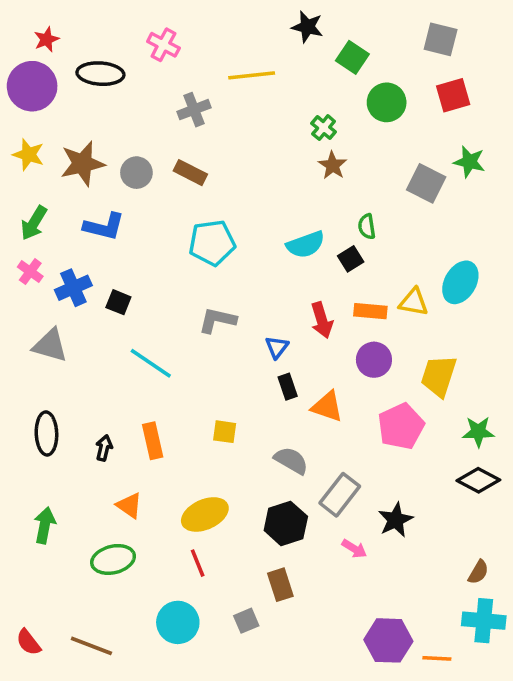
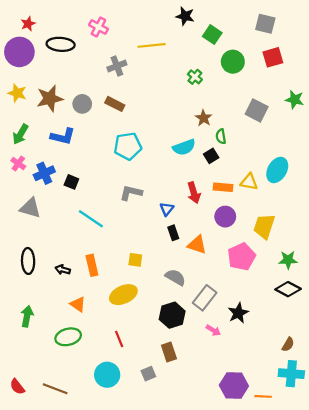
green star: (469, 162) -> (295, 100), moved
brown star: (333, 165) -> (204, 118), moved
black arrow: (104, 448) -> (63, 270), turned -88
yellow ellipse: (205, 514) -> (123, 295), moved

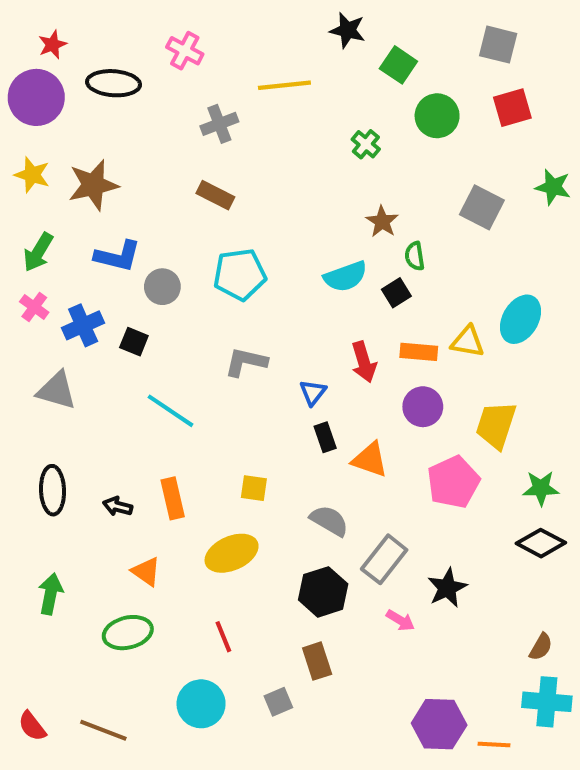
gray circle: (82, 104) -> (162, 287), moved

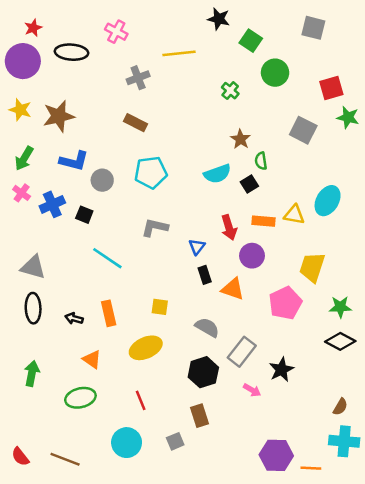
red square: (512, 108) -> (331, 88), moved
gray triangle: (57, 390) -> (33, 267), moved
purple circle: (423, 407) -> (252, 256), moved

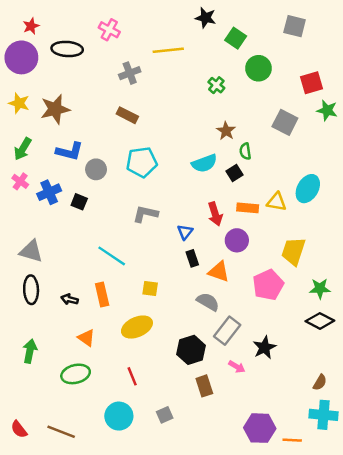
cyan line: (107, 258) -> (112, 256), moved
gray semicircle: (207, 327) -> (208, 302), moved
brown rectangle: (199, 416) -> (204, 386), moved

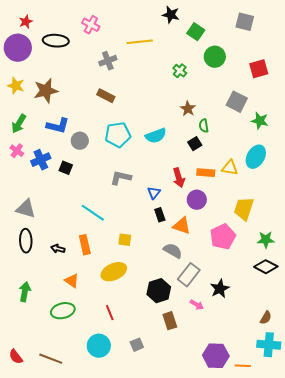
green star: (327, 110) -> (260, 121), moved
cyan semicircle: (204, 163) -> (156, 136), moved

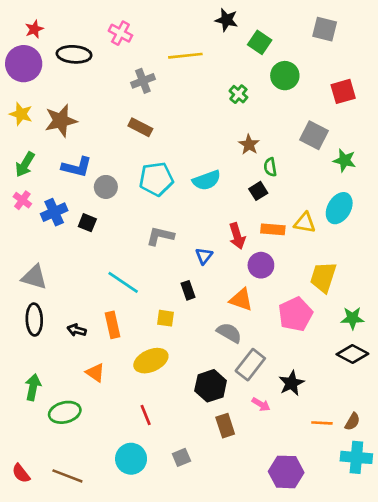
black rectangle: (160, 215) -> (188, 290), moved
green ellipse: (63, 311) -> (65, 412), moved
orange line: (243, 366) -> (322, 423), moved

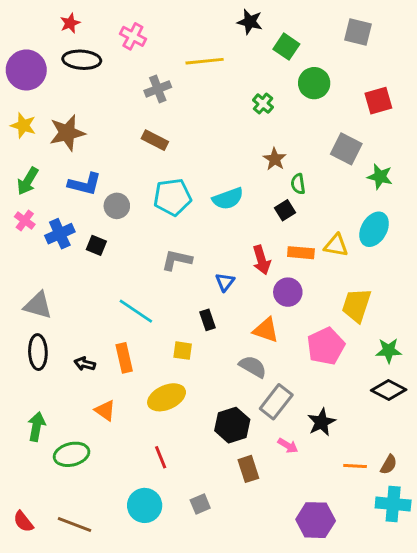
red star: (34, 29) -> (70, 23), moved

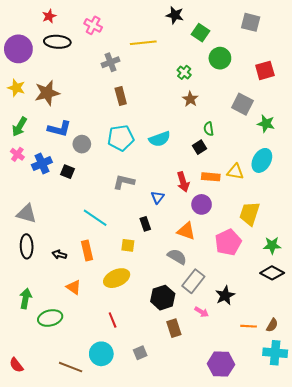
brown rectangle: (155, 140) -> (121, 96), moved, turned 48
brown star: (275, 159) -> (190, 99), moved
brown line: (74, 524) -> (71, 367), moved

